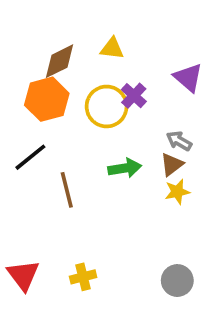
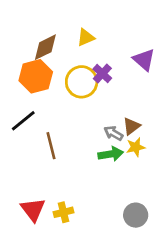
yellow triangle: (112, 48) -> (86, 37), turned -30
gray arrow: (179, 141) -> (113, 133), moved
green arrow: (125, 168) -> (111, 154), moved
red triangle: (23, 275) -> (33, 210), moved

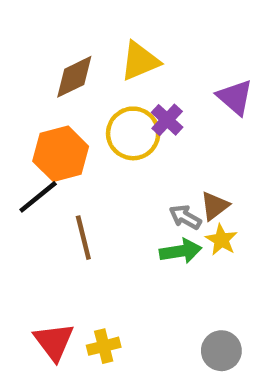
yellow triangle: (86, 37) -> (140, 61), size x1.4
orange hexagon: (36, 76) -> (61, 154), moved
yellow star: (136, 147) -> (221, 240), turned -30

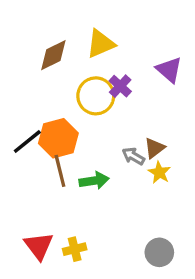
orange hexagon: (61, 154) -> (58, 138), moved
green arrow: (181, 251) -> (94, 181), moved

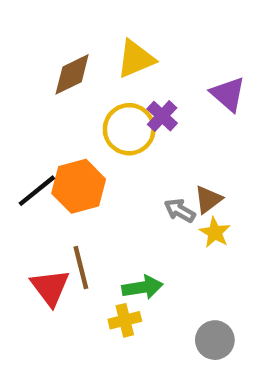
brown line: (60, 171) -> (81, 268), moved
green arrow: (94, 181) -> (142, 287), moved
red triangle: (39, 246) -> (50, 287), moved
yellow cross: (75, 249) -> (125, 320), moved

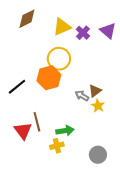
brown diamond: (72, 74) -> (27, 19), moved
purple triangle: (228, 94) -> (108, 31), moved
purple cross: (162, 116) -> (83, 33), moved
orange hexagon: (79, 186) -> (49, 78), moved

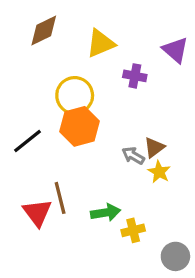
purple cross: (83, 33) -> (135, 76), moved, turned -32
yellow circle: (59, 59) -> (75, 95), moved
yellow cross: (57, 146) -> (133, 230), moved
gray circle: (98, 155) -> (175, 256), moved

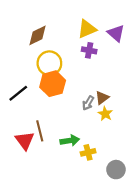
brown diamond: (44, 30) -> (38, 35), moved
yellow triangle: (101, 43) -> (87, 29), moved
gray arrow: (133, 156) -> (88, 103), turned -88

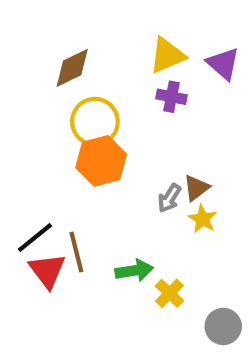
black line: (18, 93) -> (35, 237), moved
yellow cross: (88, 152) -> (169, 293), turned -32

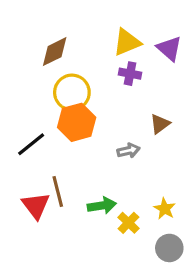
brown triangle: (196, 188) -> (160, 124), moved
gray arrow: (169, 198) -> (128, 151), turned -135
yellow star: (203, 219) -> (165, 209), moved
black line: (35, 237) -> (31, 144), moved

